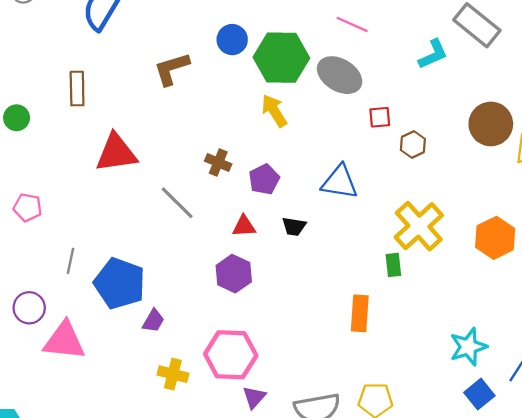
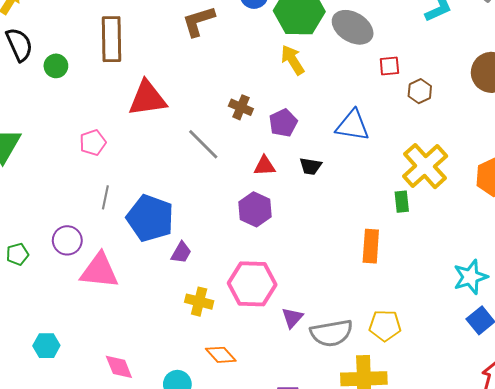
brown rectangle: (77, 89) -> (112, 39), size x1.4
pink pentagon: (28, 207) -> (93, 143), moved, turned -30
purple triangle: (254, 397) -> (292, 318), moved

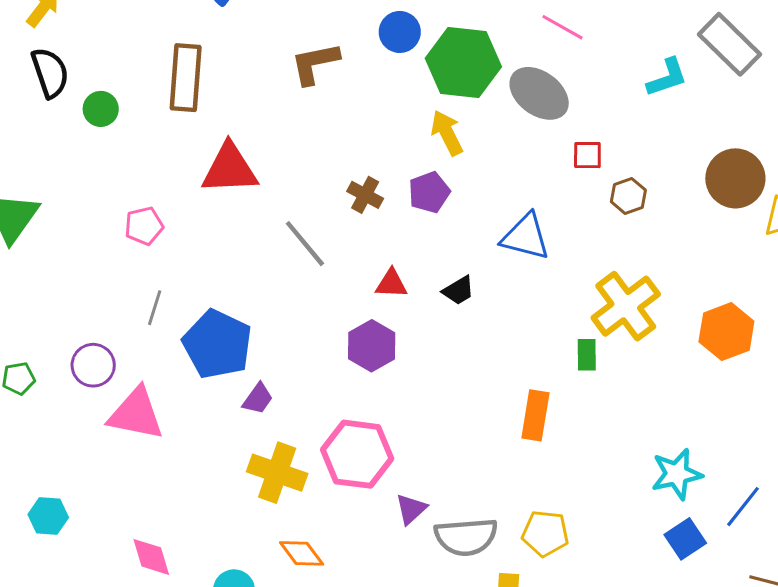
purple pentagon: (283, 123) -> (429, 192), moved
black trapezoid: (311, 166) -> (458, 290), turned -45
yellow cross: (199, 302) -> (277, 473), size x1.4

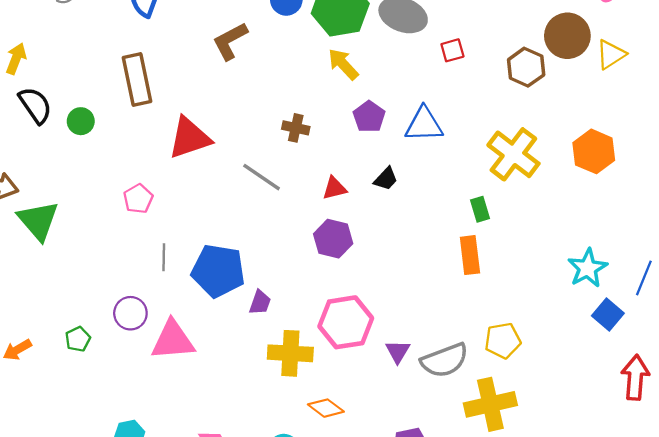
purple pentagon: (429, 192) -> (369, 117), moved
brown hexagon: (628, 196) -> (526, 67), moved, size x1.4
green rectangle: (587, 355) -> (480, 209), moved

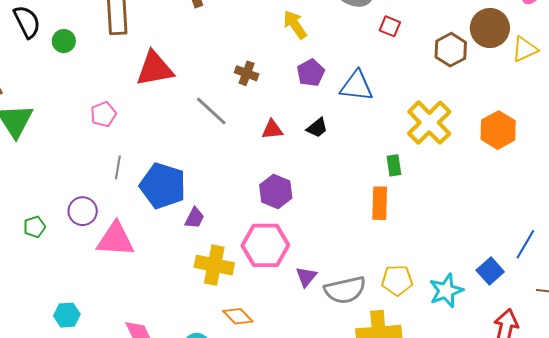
red square: (452, 50) -> (390, 26), turned 30
purple hexagon: (333, 239) -> (276, 191), moved
cyan star: (588, 268) -> (446, 291), moved

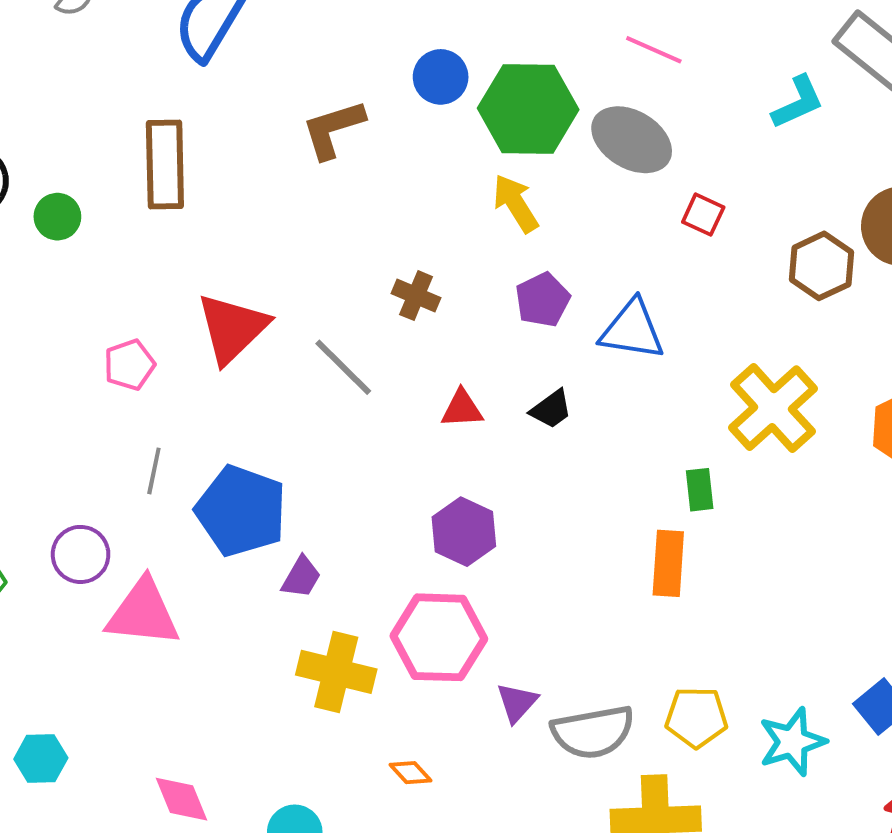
red triangle: (155, 69) -> (232, 328), moved, turned -36
orange diamond: (238, 316) -> (411, 773), moved, size x0.7

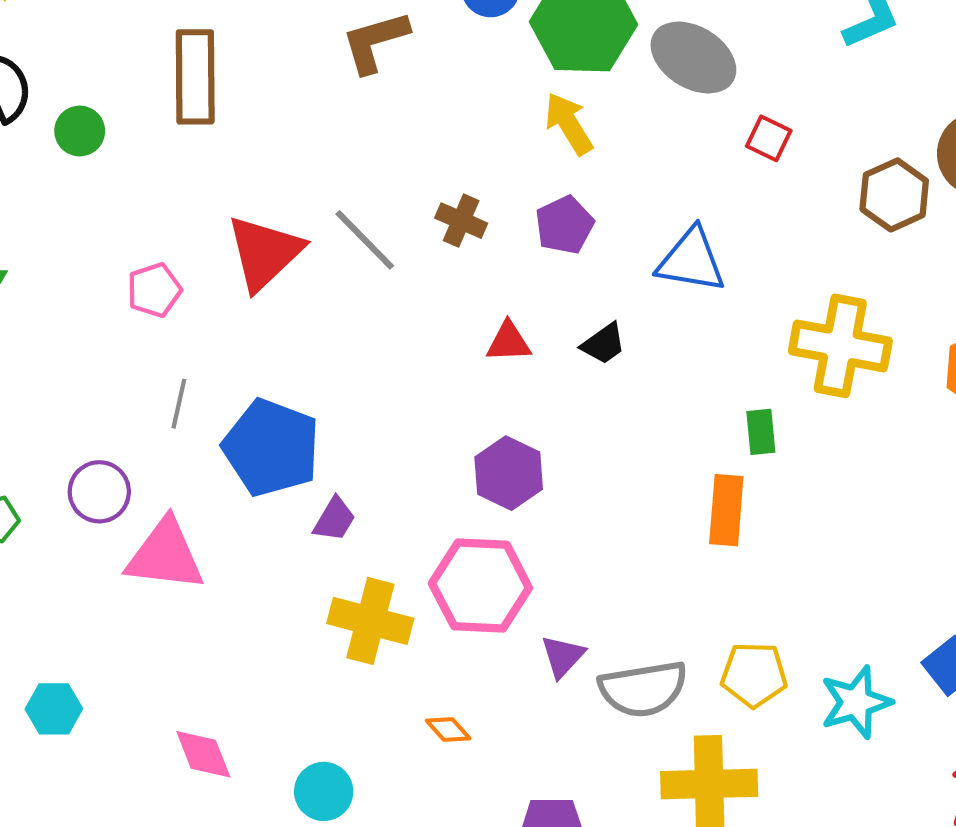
purple pentagon: (543, 300) -> (564, 225), moved
gray line: (343, 367) -> (365, 240), moved
yellow cross: (773, 408) -> (840, 346), turned -38

